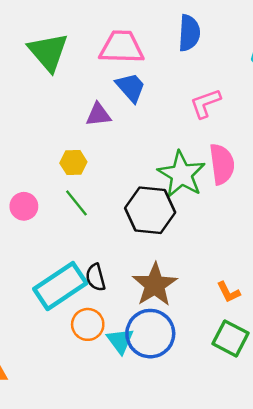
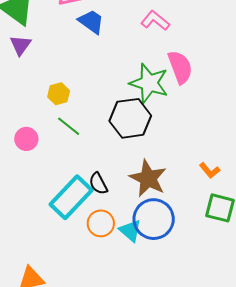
pink L-shape: (205, 103) -> (155, 21), turned 72
purple triangle: (98, 115) -> (20, 45), moved, turned -35

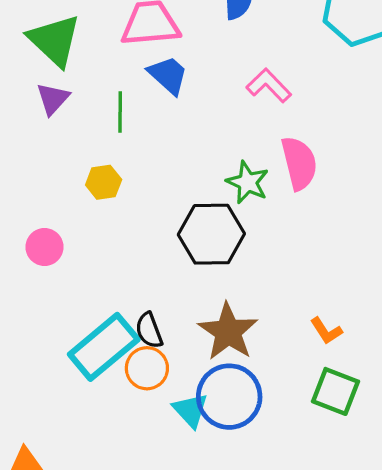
green star: (149, 83) -> (248, 182), size x0.7
green line: (69, 126) -> (120, 112), moved, turned 45
orange circle: (101, 223) -> (147, 368), moved

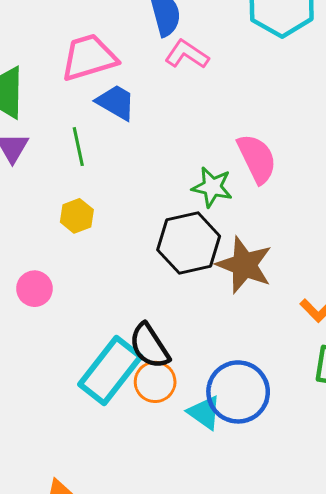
pink L-shape: (269, 85) -> (187, 54), moved
black semicircle: (149, 330) -> (149, 346), size x1.4
brown star: (228, 332) -> (244, 265), moved

